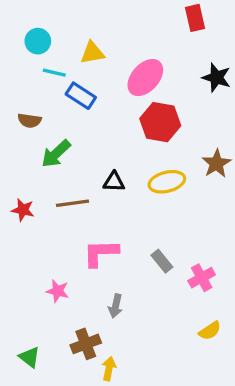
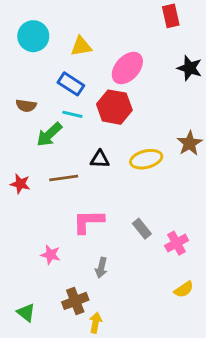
cyan circle: (38, 41) -> (33, 36), size x1.4
cyan line: (54, 73) -> (72, 114), moved
red hexagon: (160, 122) -> (114, 107), moved

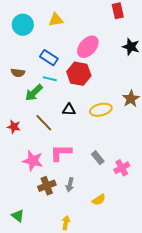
yellow triangle: (81, 46) -> (56, 20), moved
brown line: (64, 178) -> (44, 123), turned 54
pink star: (51, 255) -> (33, 161), moved, size x1.5
yellow semicircle: (184, 289) -> (99, 200), moved
brown cross: (75, 301) -> (47, 186), moved

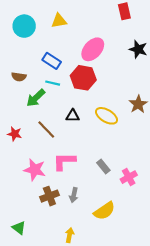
yellow ellipse: (101, 110) -> (106, 116), turned 45
yellow semicircle: (99, 200) -> (104, 211), size x1.5

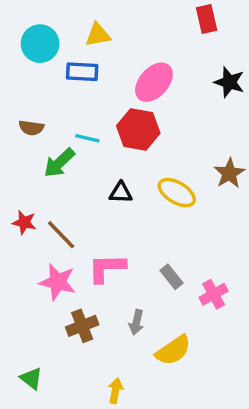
blue rectangle: (52, 61) -> (82, 72), moved, turned -30
brown line: (46, 130) -> (61, 235), moved
gray arrow: (74, 195) -> (136, 322), moved

